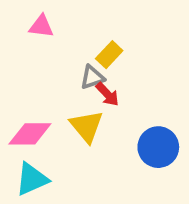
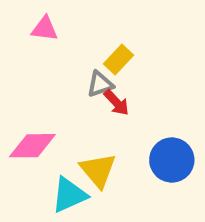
yellow triangle: (87, 126) -> (98, 170), moved
cyan triangle: (32, 179) -> (69, 195), moved

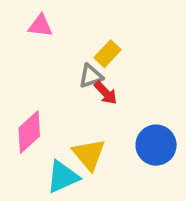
pink diamond: (32, 146) -> (29, 132), turned -42

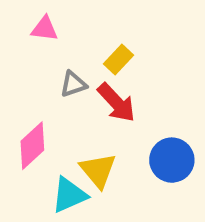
gray triangle: (91, 76) -> (73, 84), moved
red arrow: (106, 93) -> (116, 103), size x1.5

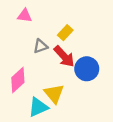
blue circle: (172, 160) -> (87, 69), moved

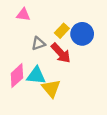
blue circle: (87, 69) -> (82, 34), moved
cyan triangle: (38, 107) -> (36, 76), moved, turned 30

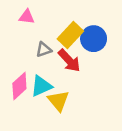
yellow rectangle: (62, 31) -> (70, 35), size x1.5
cyan triangle: (36, 76) -> (41, 86), turned -30

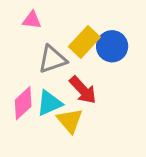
gray triangle: (44, 50) -> (52, 59), size x1.5
red arrow: (69, 61) -> (83, 90), moved

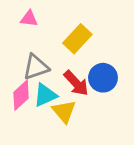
blue circle: (112, 46) -> (103, 78), moved
gray triangle: (52, 59) -> (36, 67), moved

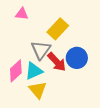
gray triangle: (36, 67) -> (41, 50), moved, turned -35
yellow triangle: (64, 111) -> (38, 90), moved

